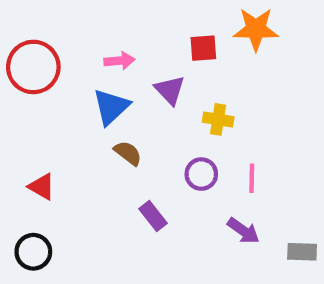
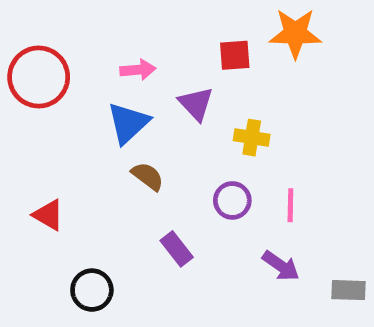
black circle: (33, 252) -> (92, 290), moved

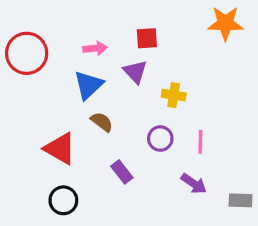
orange star: (295, 33) -> (225, 23), moved
red square: (235, 55) -> (147, 38), moved
red triangle: (48, 215) -> (60, 149), moved, size x1.5

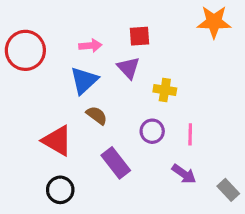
purple rectangle: (122, 172) -> (116, 163), size x1.4
gray rectangle: (240, 200) -> (228, 190), turned 45

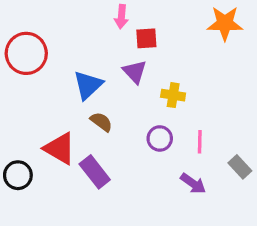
pink arrow: (90, 46) -> (121, 17), moved, turned 100
purple rectangle: (116, 163) -> (95, 172), moved
black circle: (60, 190) -> (18, 175), moved
gray rectangle: (228, 190) -> (240, 167), moved

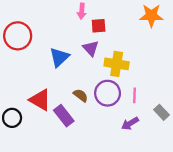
yellow cross: (173, 95) -> (117, 64), size x1.5
brown semicircle: (101, 122) -> (81, 95), moved
purple circle: (160, 138) -> (108, 93), size x1.5
purple arrow: (193, 184) -> (130, 123), turned 114

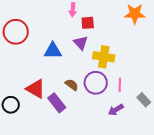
blue triangle: (59, 57) -> (53, 51), turned 42

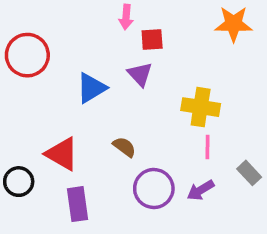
blue triangle: (53, 51) -> (91, 88), turned -30
yellow cross: (104, 57) -> (201, 107), moved
purple circle: (96, 83) -> (154, 189), moved
purple rectangle: (57, 103) -> (78, 204), moved, turned 30

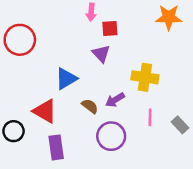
blue triangle: (91, 88) -> (66, 79), moved
pink line: (208, 147) -> (150, 117), moved
purple arrow: (201, 190) -> (115, 100), moved

